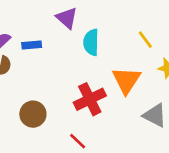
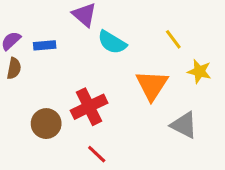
cyan semicircle: (91, 42) -> (112, 42), turned -60
red cross: (90, 99) -> (89, 107), moved

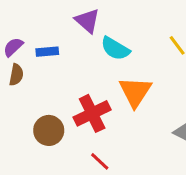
orange triangle: (152, 85) -> (135, 92), moved

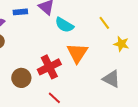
blue rectangle: (47, 52) -> (20, 12), moved

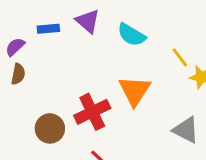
yellow line: (104, 23) -> (180, 57), moved
cyan semicircle: (64, 25) -> (132, 35), moved

